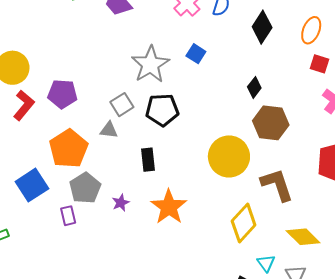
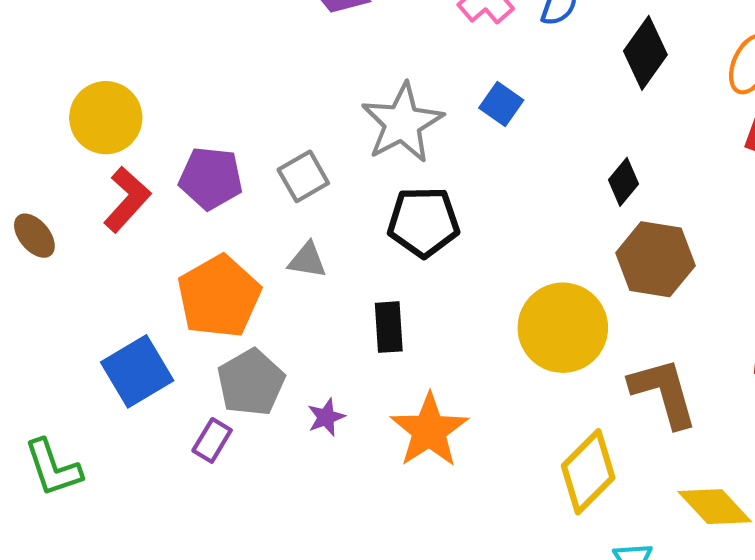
gray square: (122, 105) -> (303, 176), moved
purple rectangle: (68, 216) -> (212, 440), turned 42

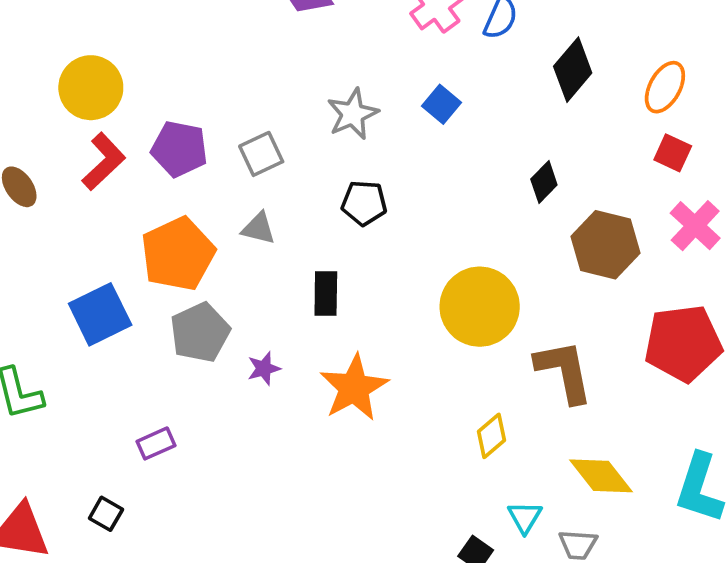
gray star: (402, 123) -> (353, 114), size x0.7
black pentagon: (423, 222) -> (364, 203), size x0.7
brown hexagon: (655, 259) -> (606, 245), moved
purple rectangle: (212, 440) -> (156, 443), moved, turned 30
yellow diamond: (588, 472) -> (492, 436), size x0.6

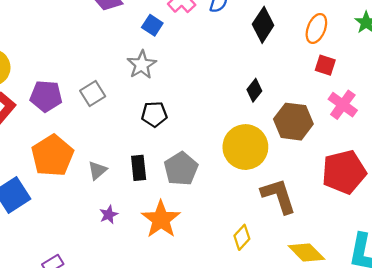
blue square: (441, 104) -> (152, 25), moved
gray triangle: (259, 228) -> (97, 170), moved, turned -48
yellow circle: (480, 307) -> (245, 147), moved
gray pentagon: (200, 332) -> (181, 169), moved

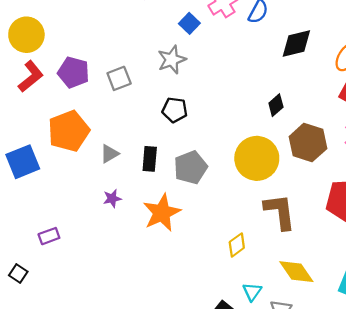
black diamond: (263, 25) -> (296, 43), turned 32

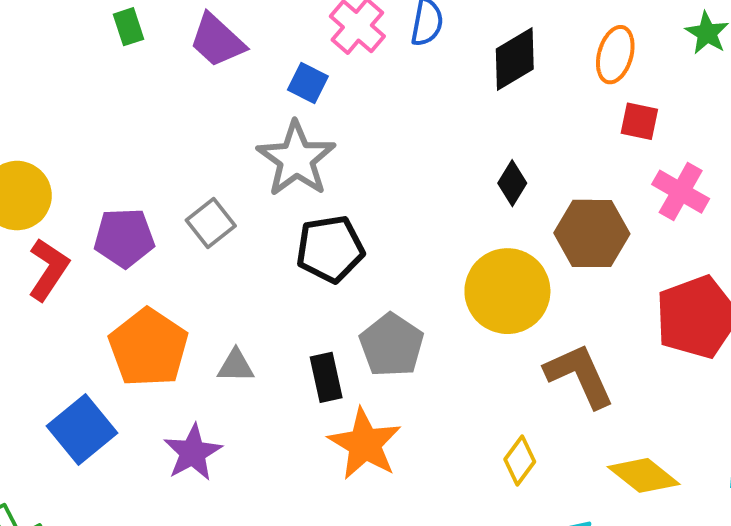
gray star: (172, 60) -> (296, 159), size x1.4
black pentagon: (175, 110) -> (330, 249), size x1.4
gray triangle: (109, 154) -> (236, 366), turned 48
black rectangle: (150, 159) -> (326, 377), moved
purple star: (112, 198) -> (193, 453), moved, size x1.6

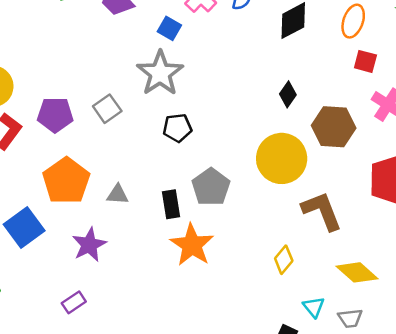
black pentagon: (330, 249) -> (177, 128), size x0.7

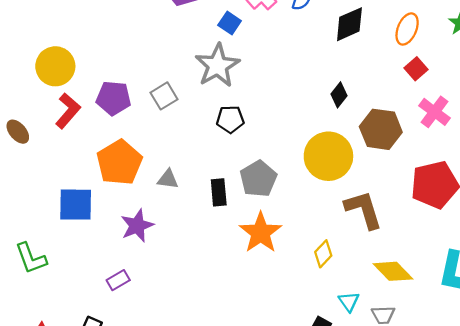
red square: (365, 61) -> (416, 69), turned 30
blue square: (24, 228) -> (76, 205), turned 33
orange star: (192, 245) -> (261, 233), moved

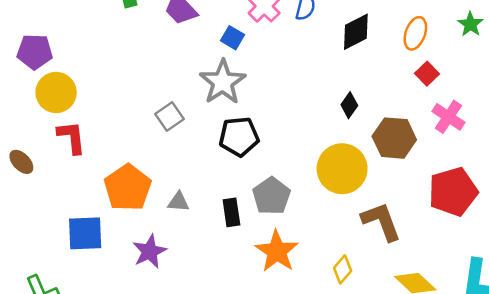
purple pentagon: (113, 98) -> (35, 52), moved
red L-shape: (68, 111) -> (72, 137), turned -44
black pentagon: (230, 119) -> (239, 137), size x1.4

